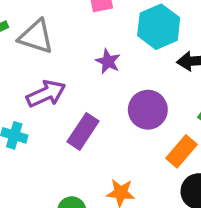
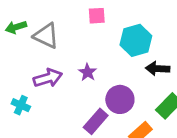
purple star: (108, 61) -> (88, 72), moved
purple rectangle: (83, 131) -> (96, 121), moved

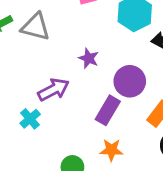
purple arrow: (48, 78) -> (54, 90), moved
cyan cross: (21, 105) -> (30, 119), moved, turned 36

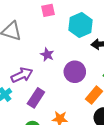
purple rectangle: (108, 110) -> (36, 98), moved

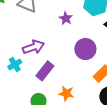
purple star: (47, 55) -> (66, 18), moved

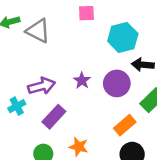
purple star: (66, 18) -> (82, 81), moved
purple circle: (85, 49) -> (117, 83), moved

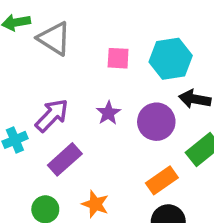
pink square: (86, 13) -> (118, 58), moved
purple arrow: (42, 86) -> (52, 115), turned -36

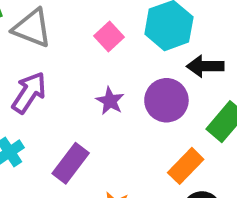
pink square: (118, 58) -> (109, 36), turned -35
purple arrow: (52, 115) -> (29, 93), moved

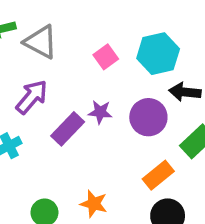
purple star: (110, 101) -> (100, 112), turned -30
purple rectangle: (71, 163) -> (68, 129), moved

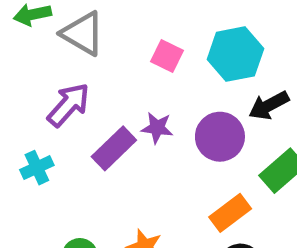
pink square: (106, 57) -> (167, 56), turned -30
black arrow: (185, 92) -> (269, 105), turned -36

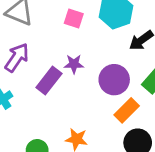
purple circle: (220, 137) -> (114, 80), moved

